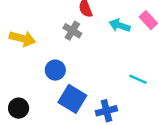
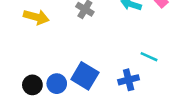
blue circle: (55, 70) -> (57, 84), moved
blue cross: (106, 111) -> (129, 80), moved

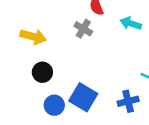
black circle: (32, 85) -> (42, 72), moved

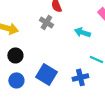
cyan arrow: (131, 23) -> (82, 32), moved
blue circle: (54, 105) -> (16, 80), moved

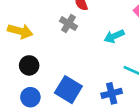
cyan arrow: (82, 32) -> (114, 36), turned -42

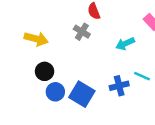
blue cross: (112, 93) -> (119, 86), moved
blue circle: (30, 97) -> (55, 92), moved

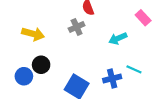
gray cross: (82, 32) -> (77, 27), turned 35
blue circle: (55, 92) -> (24, 76), moved

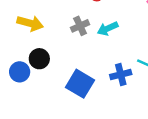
gray cross: (77, 27) -> (80, 26), moved
cyan arrow: (118, 38) -> (108, 29), moved

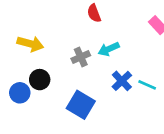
gray cross: (80, 26) -> (81, 57), moved
blue cross: (121, 75) -> (122, 81), moved, turned -30

